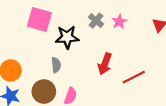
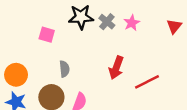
pink square: (39, 19) -> (47, 35), moved, size x0.6
black star: (67, 37) -> (81, 17), moved

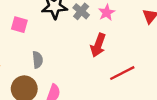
red arrow: (116, 68) -> (98, 45), moved

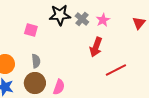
gray semicircle: (38, 60) -> (36, 61), moved

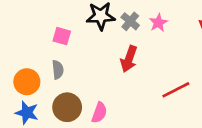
red arrow: (96, 47) -> (129, 59), moved
gray semicircle: (36, 61) -> (58, 70), moved

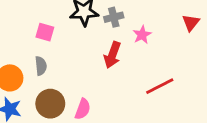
gray cross: (130, 21) -> (114, 17), turned 36
pink star: (158, 23) -> (142, 35), moved

